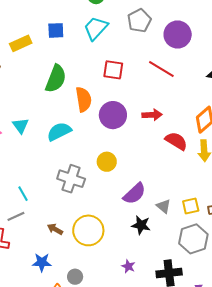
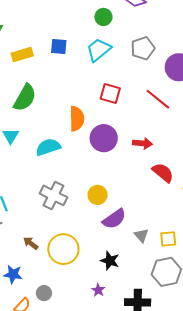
green semicircle: (56, 79) -> (25, 98), moved
yellow circle: (107, 162) -> (98, 195), moved
black star: (141, 225) -> (110, 261), moved

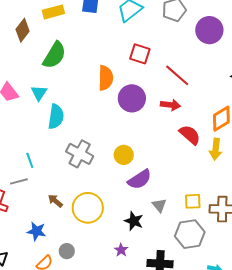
red line: (158, 99) -> (177, 75), moved
cyan semicircle: (48, 147) -> (56, 117), moved, turned 115
gray triangle: (141, 235) -> (159, 205), moved

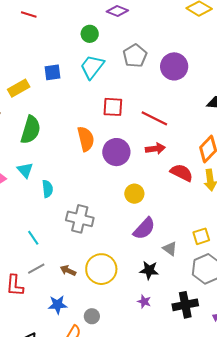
cyan semicircle: (56, 117) -> (47, 189), size x0.7
yellow circle: (124, 155) -> (134, 194), moved
gray line: (19, 181) -> (36, 269), moved

